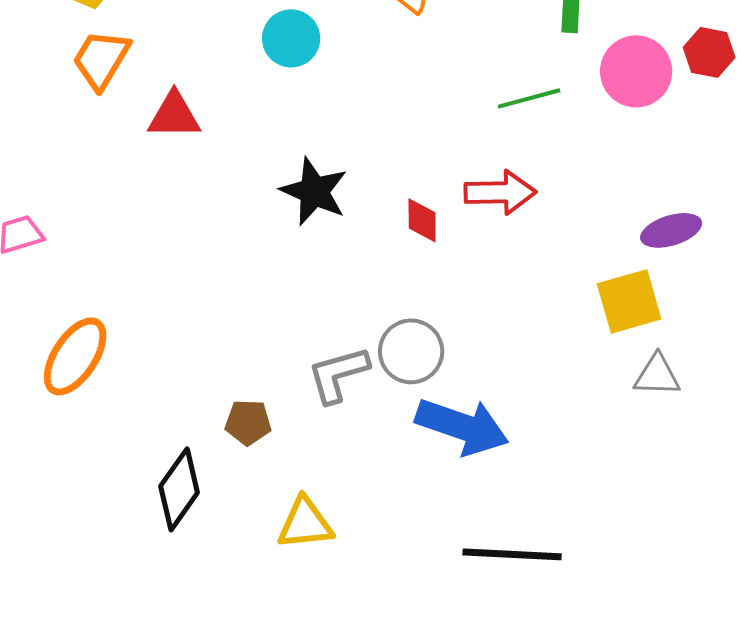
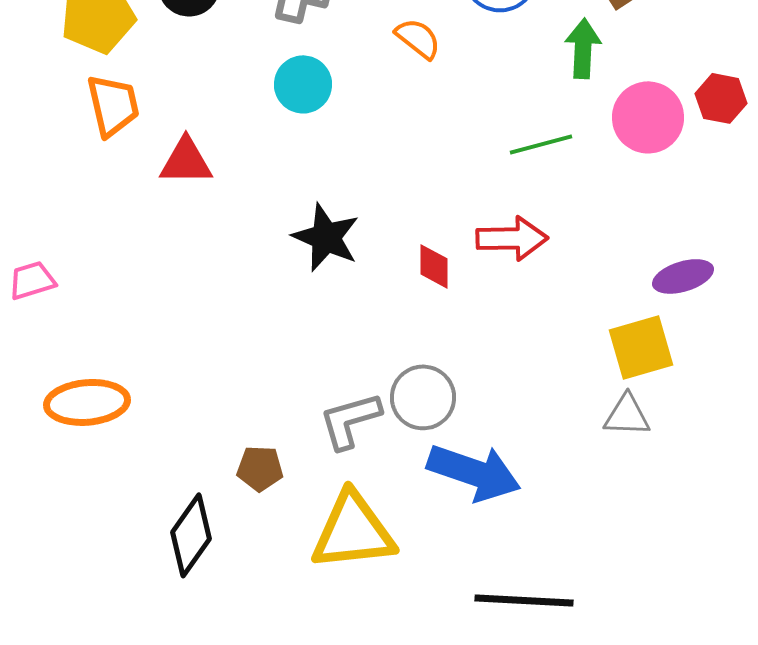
orange trapezoid: (101, 59) -> (113, 105), turned 136
orange ellipse: (75, 356) -> (87, 402), turned 52
gray triangle: (657, 375) -> (627, 415), moved
yellow triangle: (305, 523) -> (353, 531), moved, size x1.5

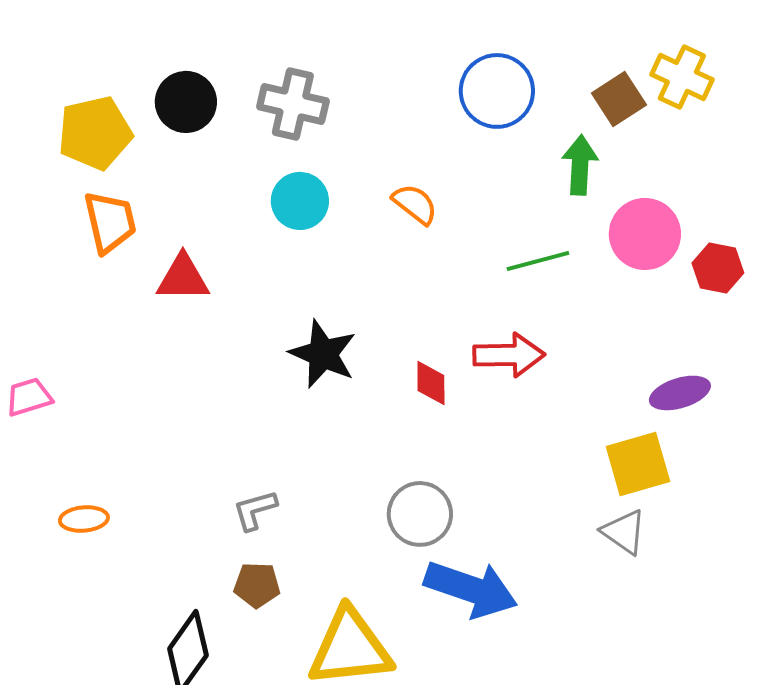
orange semicircle: (418, 38) -> (415, 204), moved
red hexagon: (721, 98) -> (718, 268), moved
orange ellipse: (87, 402) -> (84, 519), size x0.6
gray triangle: (627, 415) -> (624, 532), turned 33
gray L-shape: (350, 420) -> (255, 510), moved, size x0.7

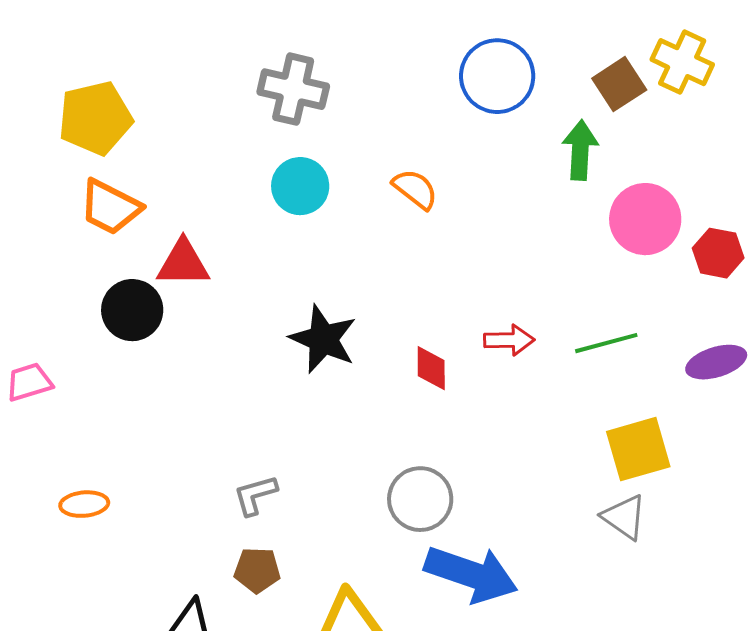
black circle: (186, 102) -> (132, 310), moved
orange trapezoid: (110, 222) -> (110, 207), turned 130
green line: (538, 261) -> (606, 343), moved
red arrow: (509, 355) -> (509, 340), size x0.7
purple ellipse: (680, 393) -> (716, 362), moved

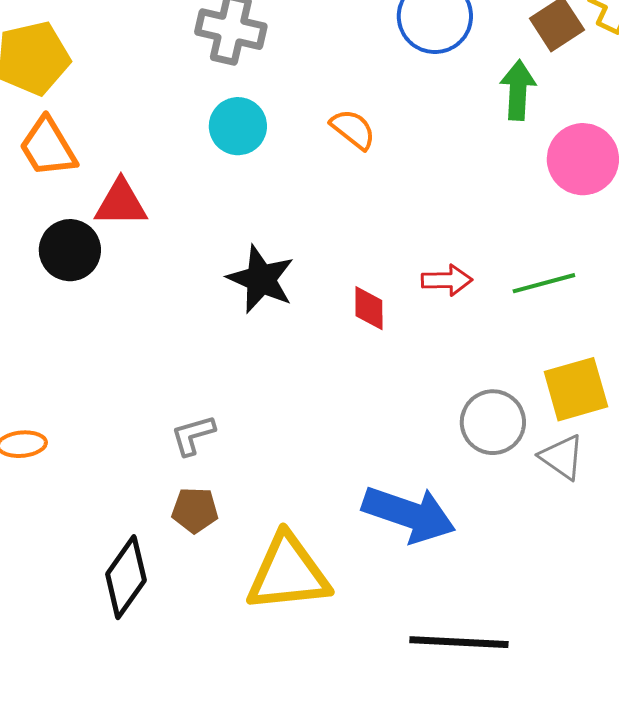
orange trapezoid: (110, 207) -> (48, 147), turned 32
gray circle: (420, 499) -> (493, 422), moved

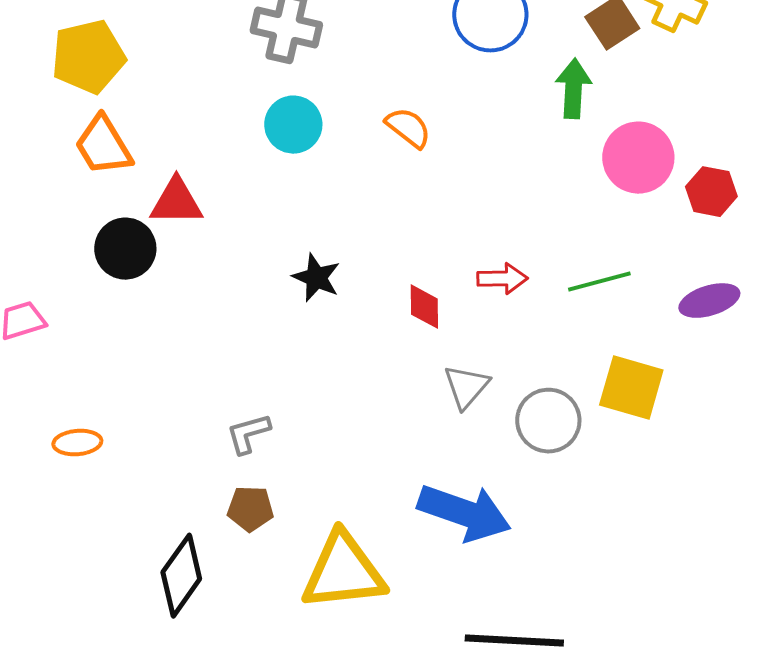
black star: (261, 279) -> (316, 278), size x0.7
yellow square: (576, 389) -> (631, 388), turned 32
gray triangle: (562, 457) -> (466, 387), moved, turned 36

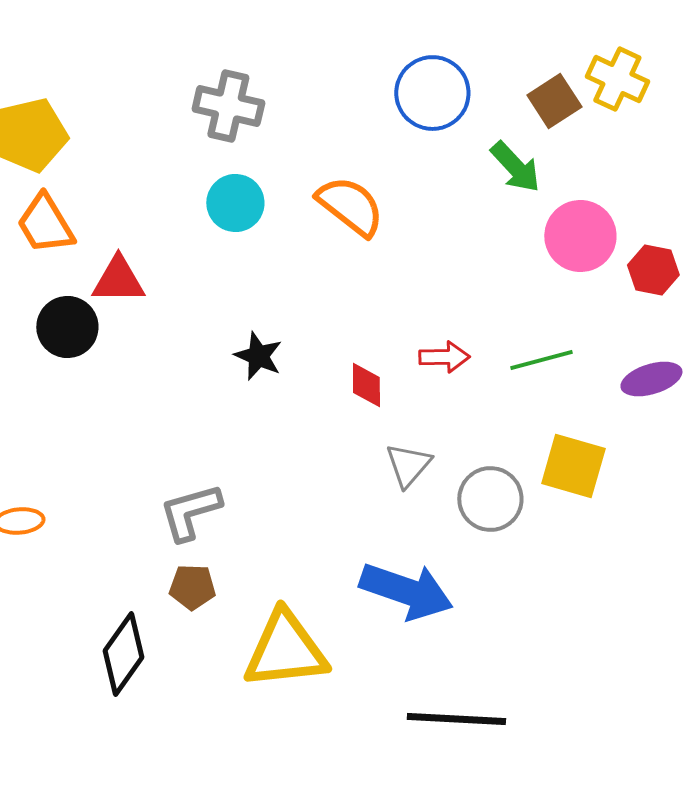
green arrow: (573, 89) -> (515, 167), turned 134
orange semicircle: (408, 128) -> (350, 206), size x1.5
gray L-shape: (248, 434) -> (190, 512), size x1.4

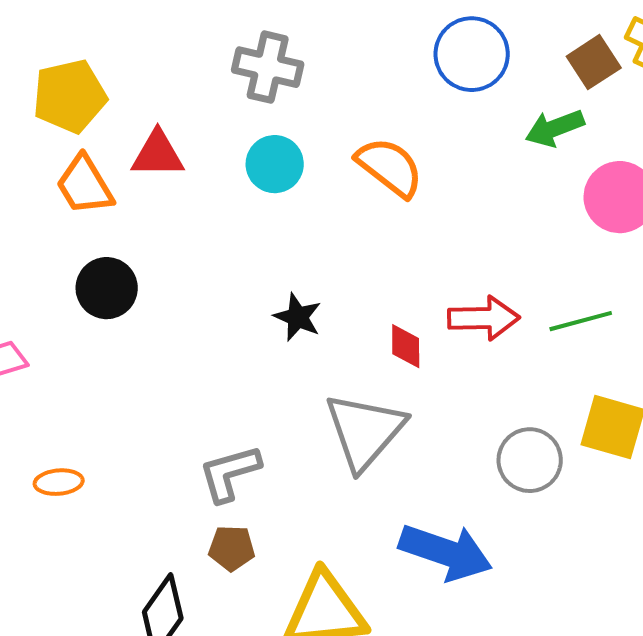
green arrow: (515, 167) -> (555, 128), turned 112
red triangle: (118, 280) -> (158, 154), moved
red arrow: (444, 357) -> (484, 318), size x1.4
gray triangle: (408, 465) -> (365, 431), moved, size x1.8

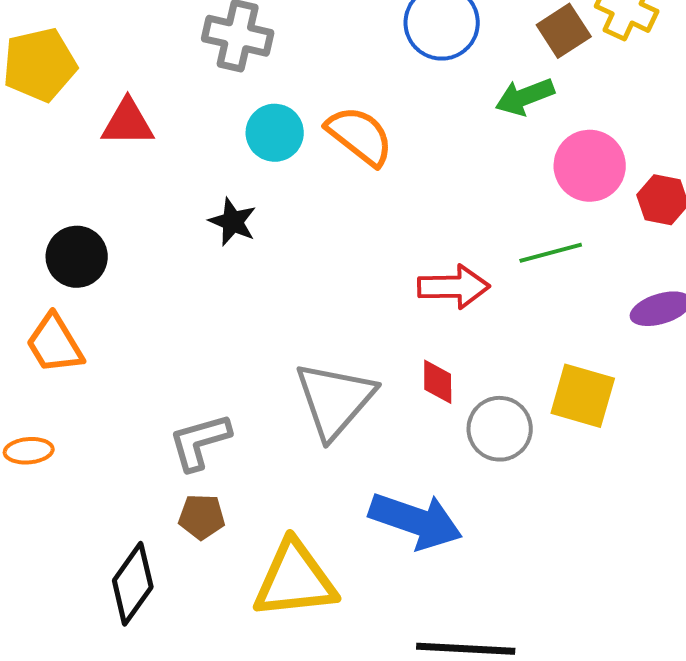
cyan circle: (275, 164) -> (275, 133), moved
orange trapezoid: (85, 185) -> (55, 344), moved
black star: (298, 317) -> (233, 222), moved
green line: (581, 321) -> (551, 253), moved
red diamond: (406, 346) -> (438, 382), moved

